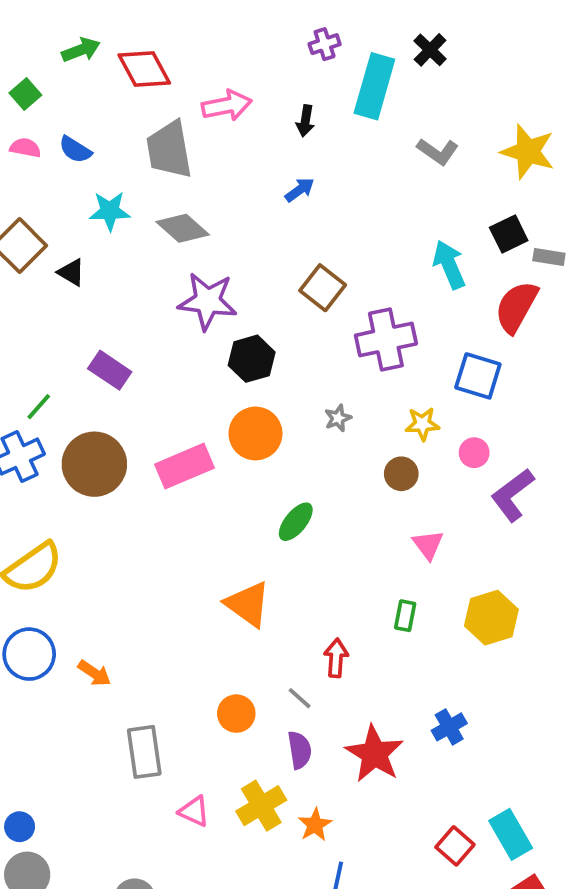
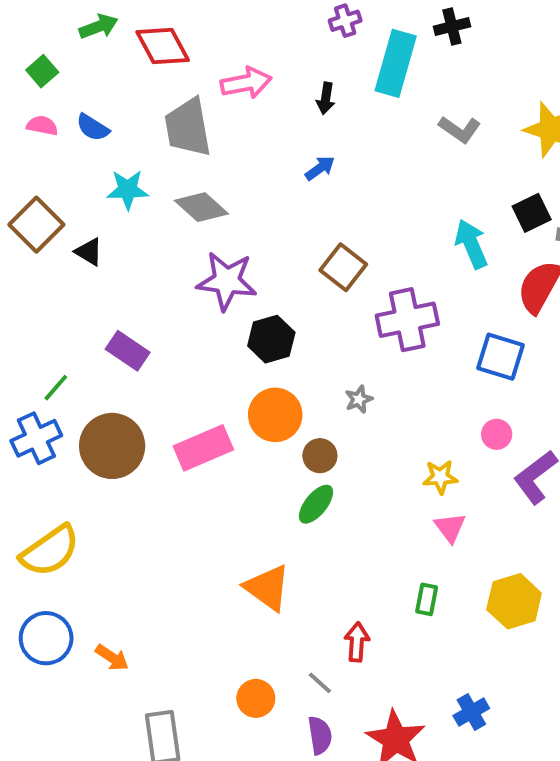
black cross: (430, 50) -> (452, 26), turned 32
yellow star: (422, 424) -> (440, 477), moved
brown circle: (401, 474) -> (320, 456), moved

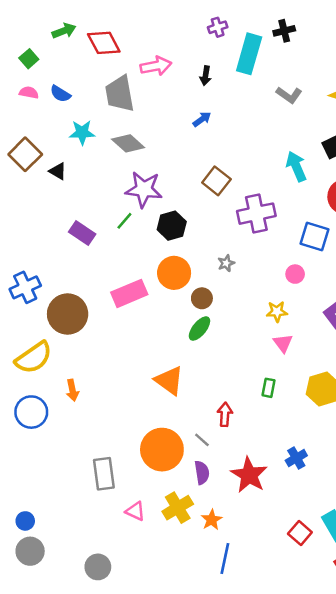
green line: (56, 388) -> (124, 221), moved
pink circle: (497, 434) -> (295, 274), moved
brown circle: (112, 446) -> (68, 314), moved
orange arrow: (112, 658) -> (72, 390), moved, turned 45
orange circle: (256, 698) -> (162, 450), size x1.8

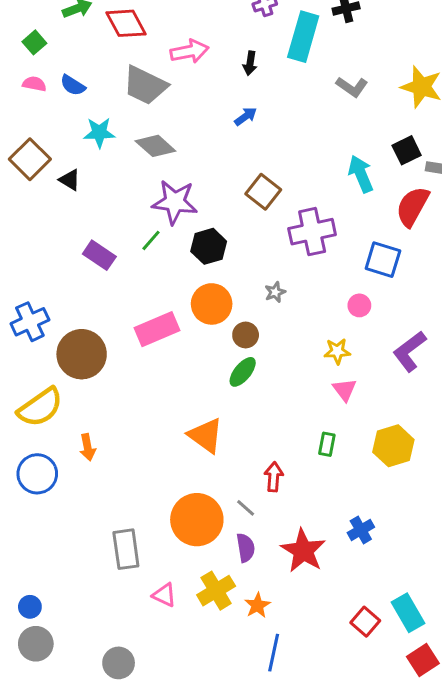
gray trapezoid: (120, 94) -> (145, 85), turned -54

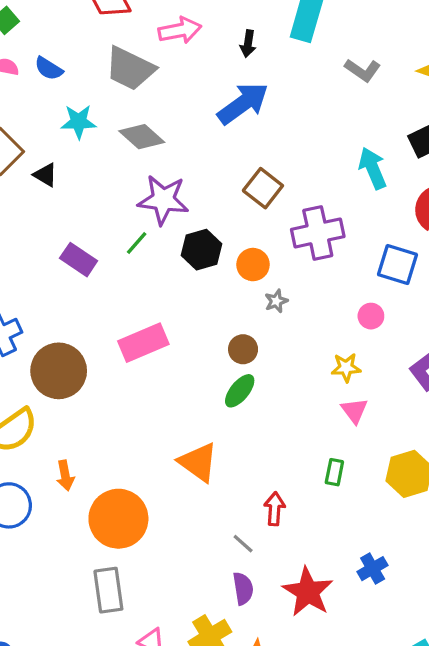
blue arrow: (246, 116) -> (243, 103), size x2.0
orange circle: (212, 304) -> (253, 265), moved, size x0.7
orange circle: (197, 520) -> (118, 519), moved

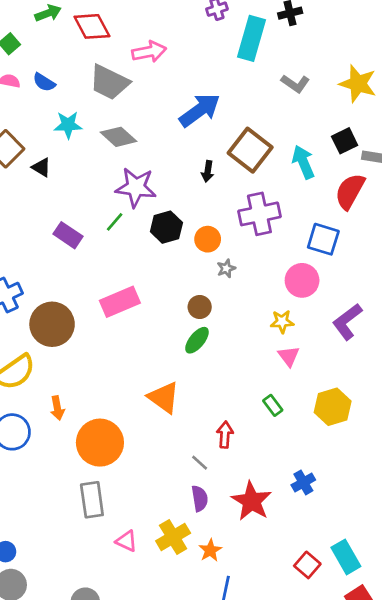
black arrow: (248, 44) -> (208, 171), moved
brown square: (263, 188) -> (250, 150), moved, size x1.4
pink circle: (371, 316) -> (302, 280), size x1.6
green rectangle: (334, 472) -> (273, 405), turned -48

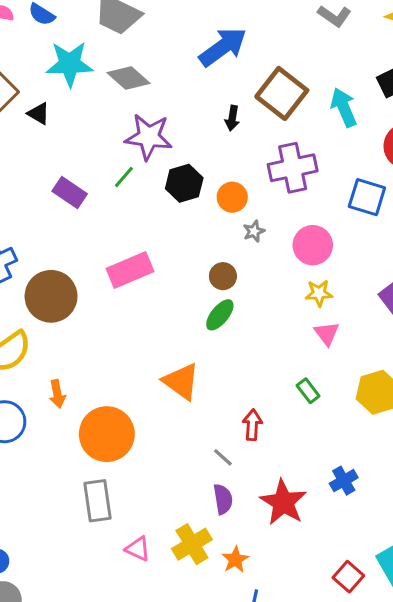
cyan star: (68, 125) -> (70, 64), size x1.4
pink circle: (302, 280) -> (313, 245), moved

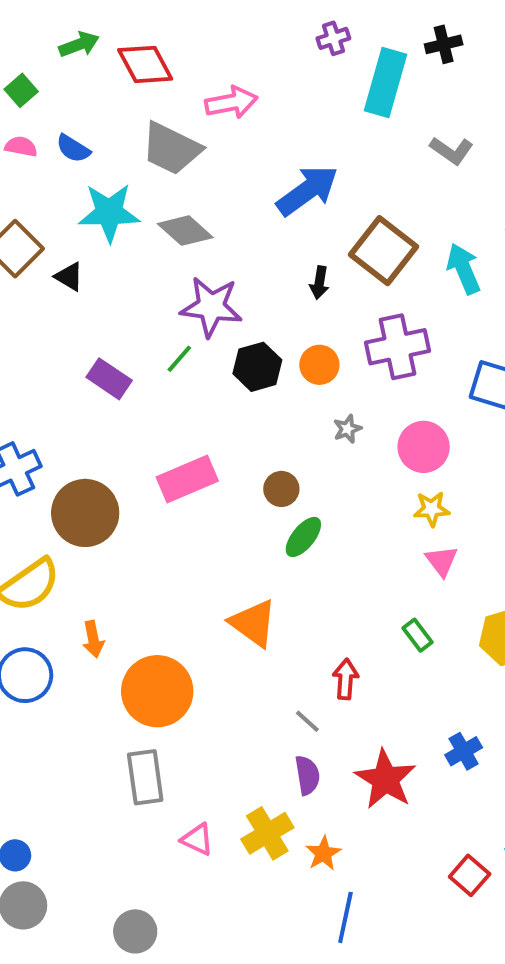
orange circle: (232, 197) -> (319, 365), moved
brown circle: (223, 276) -> (281, 489), moved

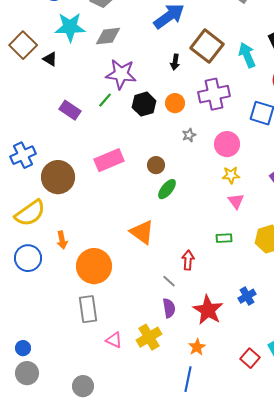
gray diamond: (185, 231) -> (108, 36), turned -48
green rectangle: (418, 635) -> (224, 238), turned -56
orange star: (323, 853) -> (197, 347), moved

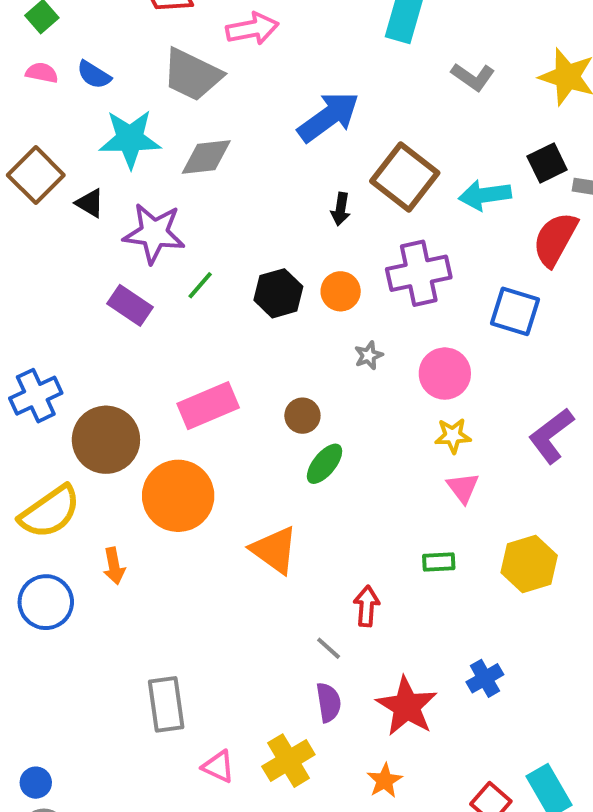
cyan arrow: (247, 55) -> (485, 195), turned -75
purple star: (121, 74) -> (154, 233), moved
orange circle: (94, 266) -> (178, 496), moved

